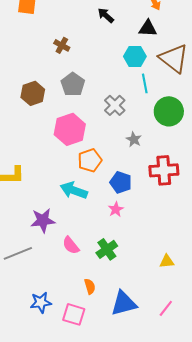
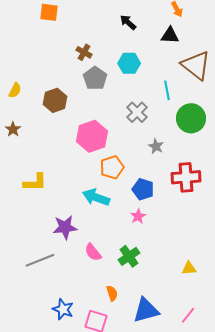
cyan hexagon: (135, 56) -> (129, 63), moved
gray pentagon: (73, 84) -> (95, 78), moved
blue star: (41, 302) -> (63, 309), turned 30

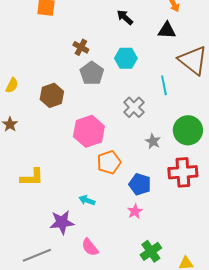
green circle: (191, 118) -> (188, 130), moved
cyan arrow: (96, 197) -> (87, 200), moved, size x0.6
green cross: (129, 256) -> (151, 251), moved

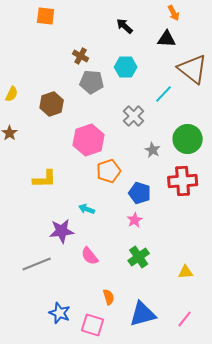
gray pentagon: (92, 73) -> (92, 82), turned -30
cyan line: (164, 85) -> (164, 94), turned 54
yellow L-shape: (32, 177) -> (45, 179), moved
green cross: (151, 251) -> (139, 257), moved

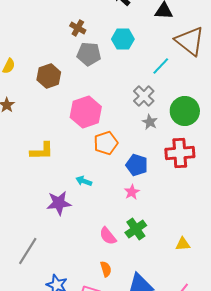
gray cross: (134, 116) -> (144, 96), moved
pink semicircle: (90, 256) -> (108, 236), moved
gray line: (37, 264) -> (28, 251), moved, turned -36

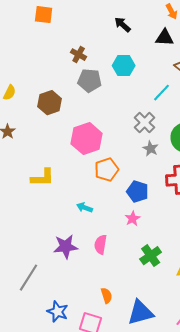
purple star: (59, 203) -> (66, 247), moved
green cross: (136, 229) -> (151, 256), moved
pink semicircle: (108, 236) -> (101, 245), moved, turned 48

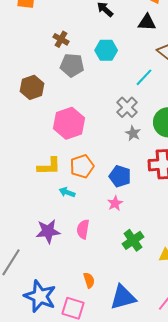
orange pentagon: (107, 170) -> (82, 166), moved
yellow L-shape: (43, 178) -> (49, 166), moved
blue star: (58, 312) -> (40, 296), size x1.5

